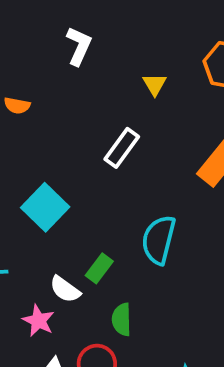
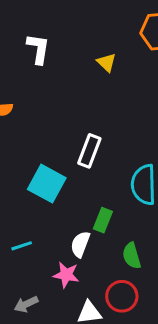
white rectangle: (122, 148) -> (89, 151), moved
white semicircle: (65, 289) -> (80, 244), turned 90

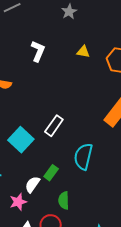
yellow triangle: (107, 62) -> (83, 52), moved, turned -48
pink star: (66, 275) -> (18, 202), turned 30

